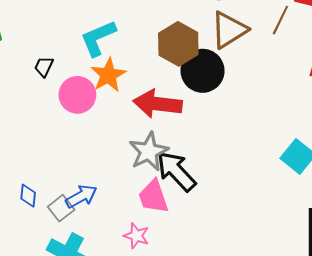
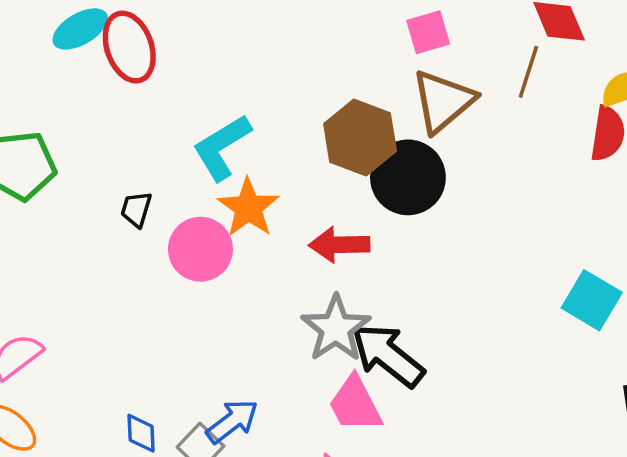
red arrow: (158, 104) -> (339, 245), size x0.7

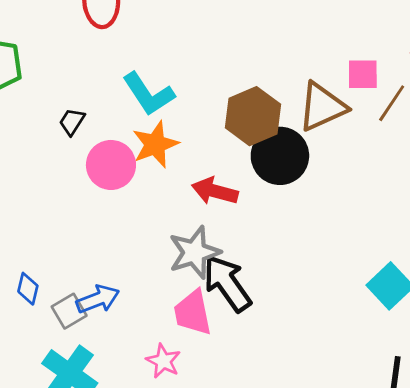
pink square: (428, 32) -> (363, 74), moved
cyan L-shape: (222, 147) -> (148, 94), turned -108

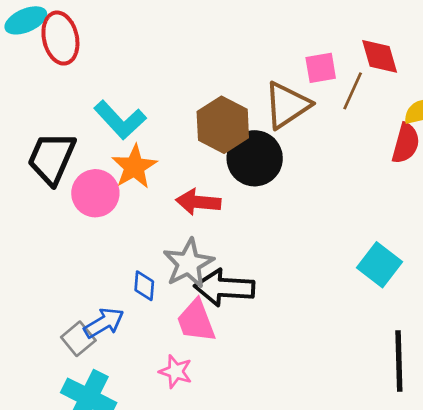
black trapezoid: (72, 122) -> (52, 158), size x2.0
black arrow: (227, 283) -> (224, 288), turned -42
blue diamond: (28, 289) -> (144, 286), moved

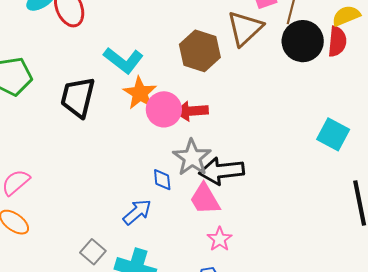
black circle: (255, 158) -> (303, 41), moved
pink circle: (95, 193) -> (164, 109), moved
gray square: (78, 339) -> (93, 252), moved
pink star: (176, 371) -> (220, 239), moved, turned 30

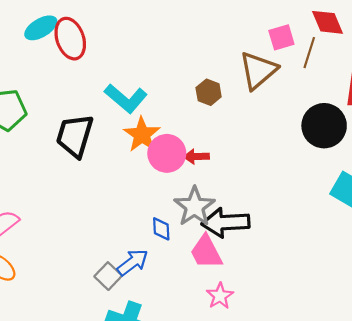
black circle: (303, 41) -> (324, 126), moved
brown hexagon: (200, 51) -> (209, 92), size x0.6
red arrow: (191, 111) -> (196, 157), size x0.7
gray square: (93, 252) -> (108, 276), moved

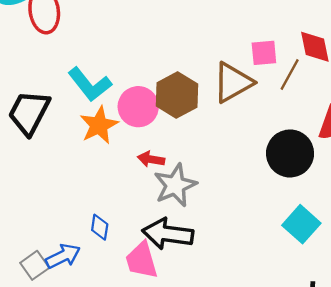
brown hexagon: (209, 92) -> (177, 95), size x1.6
pink circle: (167, 153) -> (138, 107), moved
gray star: (195, 207) -> (175, 185), moved

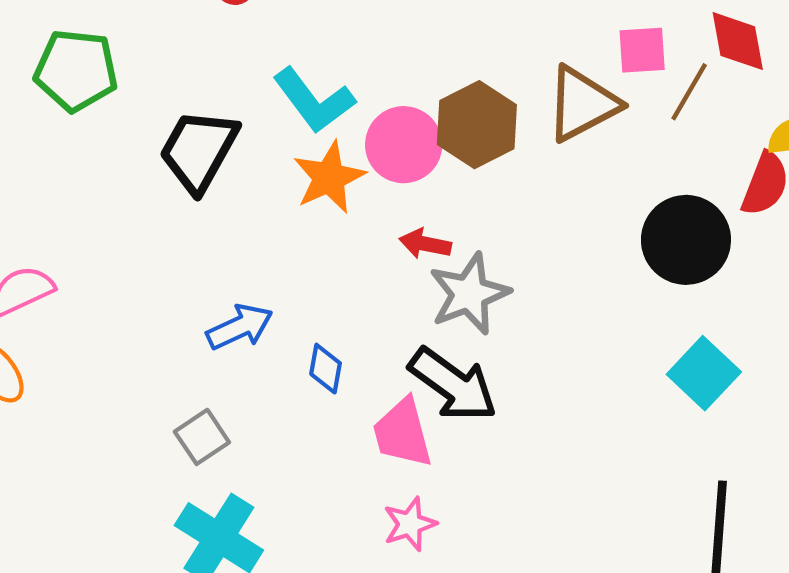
black arrow: (168, 234) -> (453, 385), turned -153
blue arrow: (63, 256) -> (240, 327), moved

